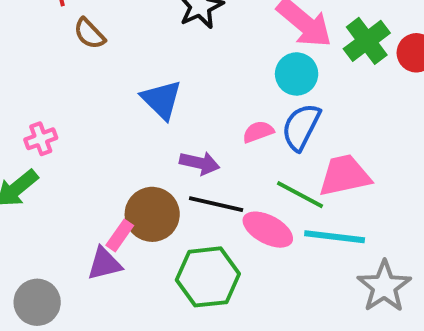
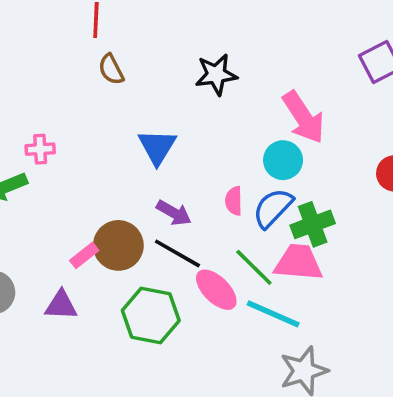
green cross: (367, 41) -> (313, 224), moved
pink semicircle: (258, 132) -> (234, 201), turned -88
purple triangle: (104, 264) -> (61, 305), moved

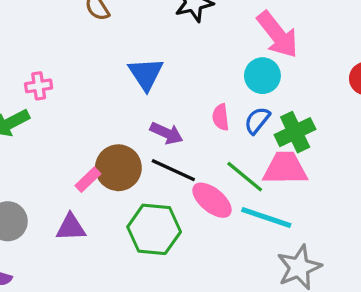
blue semicircle: (273, 208) -> (257, 120), size x0.7

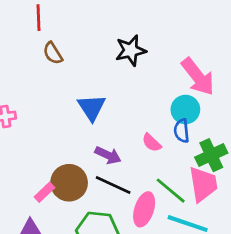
pink semicircle: (221, 117) -> (152, 143), turned -40
blue semicircle: (257, 120) -> (182, 131), moved, turned -45
pink trapezoid: (285, 168) -> (203, 184), turned 81
pink ellipse: (212, 200) -> (144, 209), turned 68

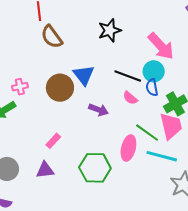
brown semicircle: (53, 53) -> (52, 37), size x1.4
brown circle: (69, 183) -> (60, 88), moved
black line: (113, 185) -> (128, 76), moved

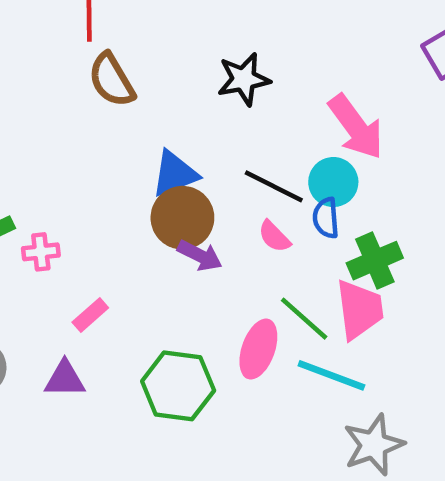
blue triangle: (84, 75) -> (175, 174), turned 40
pink cross: (20, 87) -> (41, 252), moved
brown circle: (60, 88) -> (182, 218), moved

